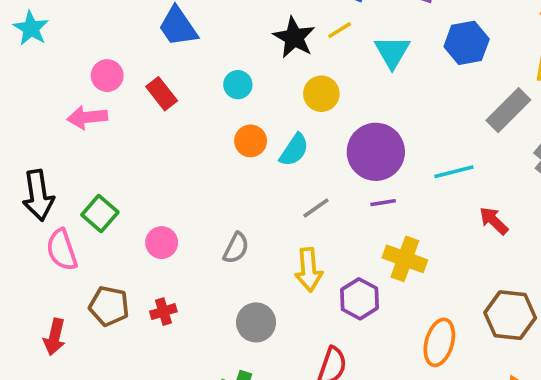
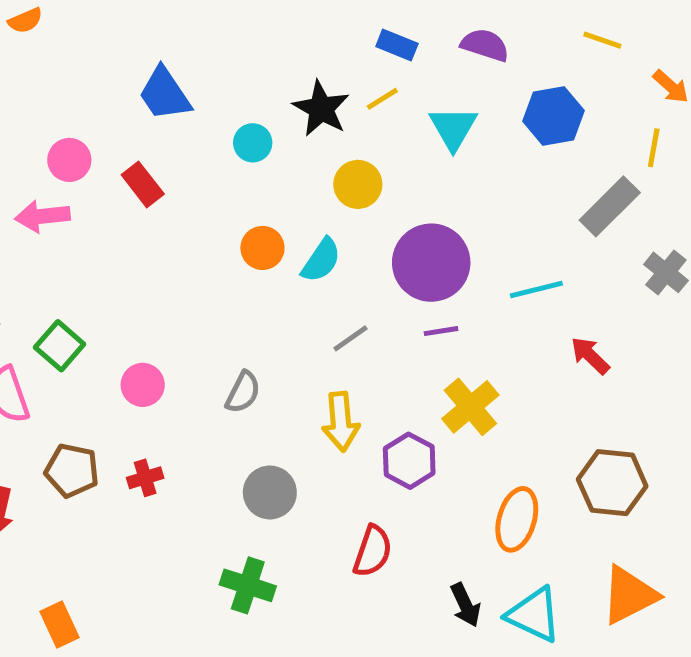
cyan circle: (238, 85) -> (253, 143), moved
yellow cross: (405, 259) -> (470, 407), turned 30

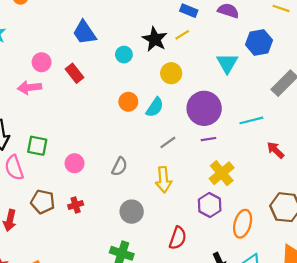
cyan triangle: (453, 128) -> (227, 63), moved
green square: (60, 346) -> (37, 146), turned -30
purple hexagon: (409, 461) -> (210, 205), moved

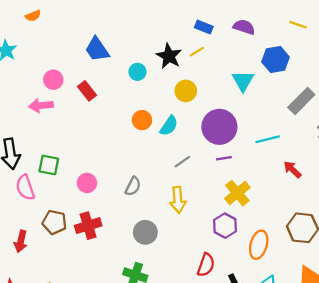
red cross: (76, 205) -> (88, 226), size x1.6
red semicircle: (178, 238) -> (206, 265), moved

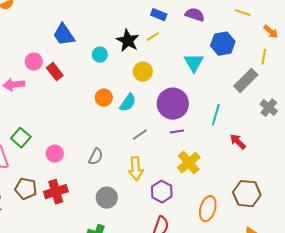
pink circle: (53, 80) -> (34, 62), moved
cyan line: (268, 139) -> (216, 115), turned -60
green square: (49, 165) -> (21, 138), turned 30
purple hexagon: (225, 226) -> (162, 192), moved

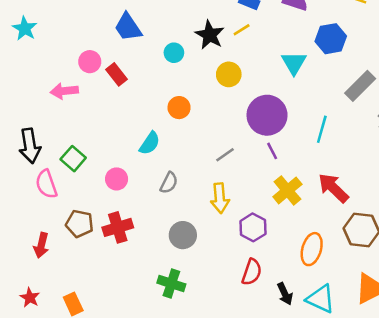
cyan semicircle: (128, 103) -> (150, 143), moved
purple line: (177, 132) -> (272, 151), turned 72
red arrow: (238, 142) -> (333, 188), moved, size x1.5

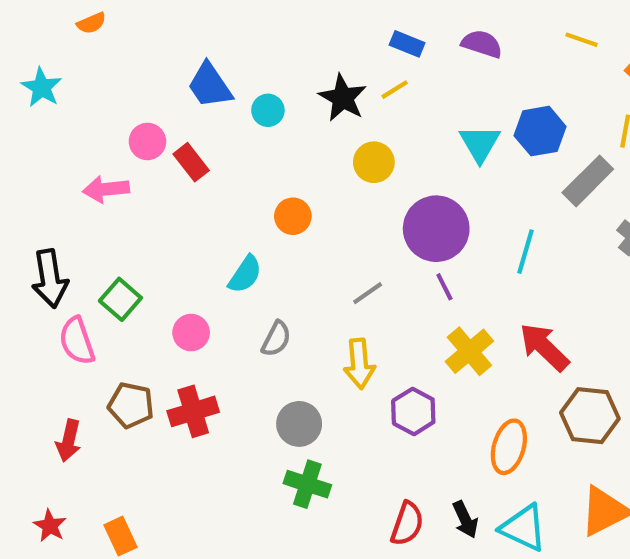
blue hexagon: (331, 39) -> (540, 131), moved
cyan circle: (174, 53) -> (268, 110), moved
red semicircle: (252, 272) -> (407, 524), moved
green cross: (171, 284) -> (307, 484), moved

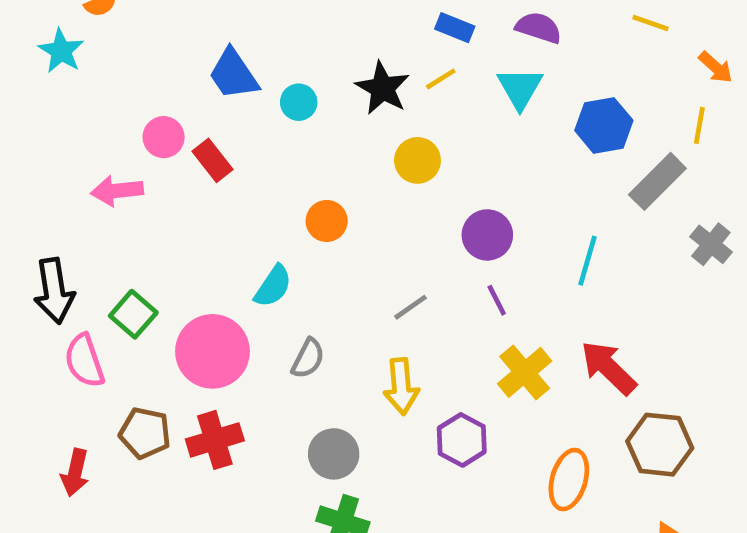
cyan star: (42, 87) -> (61, 51), moved
cyan triangle: (480, 144) -> (520, 88), moved
purple circle: (436, 229) -> (487, 235), size x0.7
pink circle: (191, 333) -> (212, 351), size x1.8

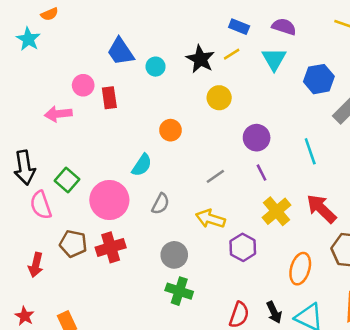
red rectangle: (212, 160) -> (109, 98), turned 30
cyan line: (588, 261) -> (310, 151), turned -35
yellow arrow: (401, 386) -> (210, 219), turned 112

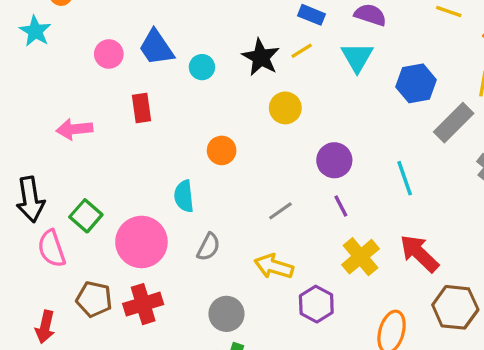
pink circle: (83, 85) -> (109, 54), moved
cyan semicircle: (142, 165) -> (184, 196), turned 140

